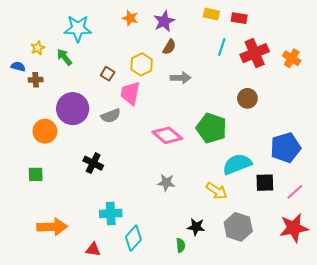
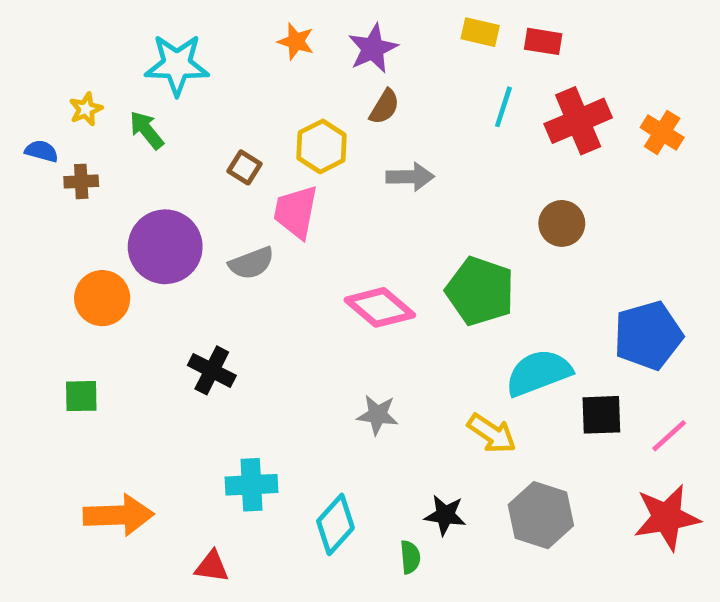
cyan diamond: (133, 238) -> (335, 524), moved

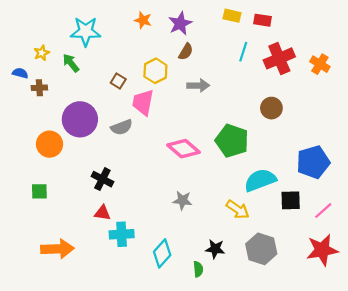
red triangle: (212, 566) -> (102, 213), moved

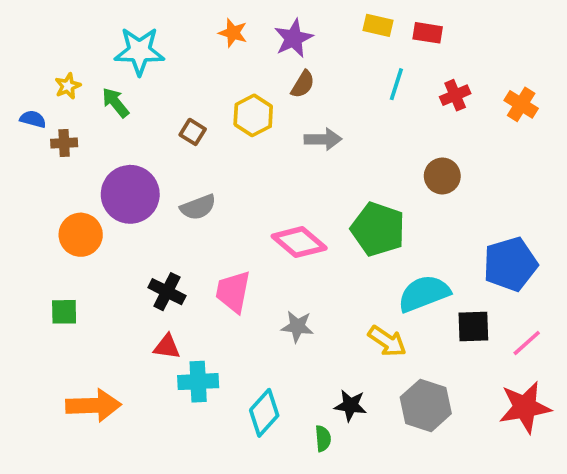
red cross: (279, 58) -> (455, 95), size x0.6
pink trapezoid: (143, 102) -> (233, 292), moved

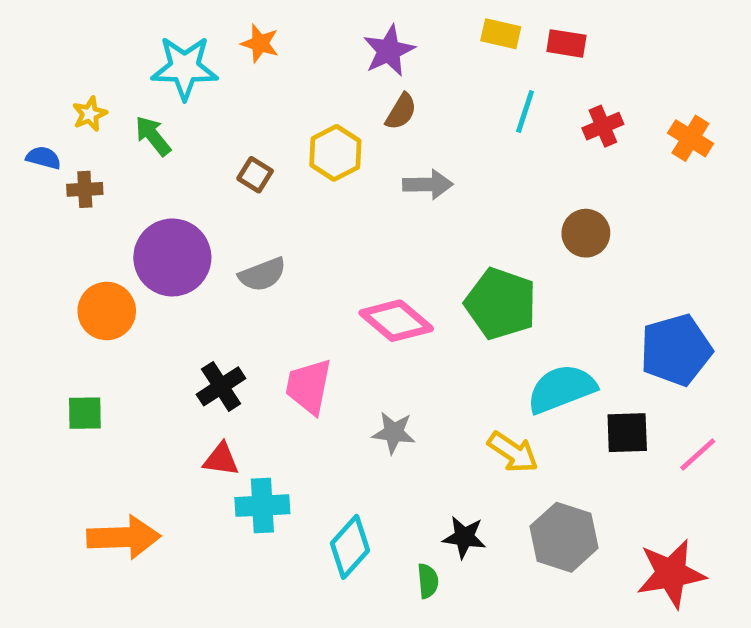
orange star: (233, 33) -> (260, 43), moved
black cross: (167, 292) -> (221, 386), turned 30
red star: (525, 407) -> (671, 574), moved

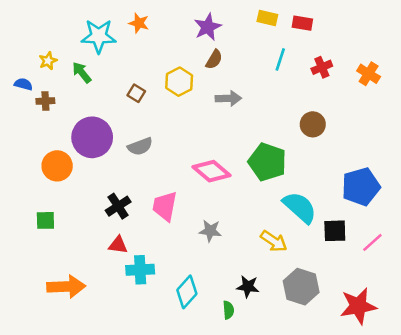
cyan semicircle: (562, 389) -> (300, 207), turned 63

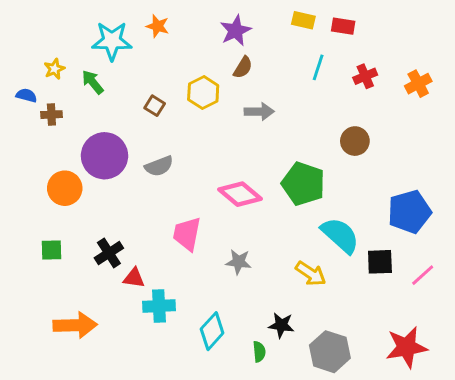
orange cross: (369, 74) -> (418, 84), turned 30
black cross: (118, 206) -> (109, 253), moved
gray hexagon: (301, 287) -> (330, 352), moved

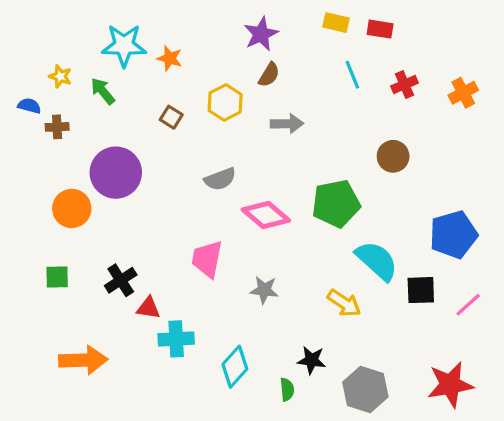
orange star: (158, 26) -> (170, 58), moved
cyan line: (318, 67) -> (352, 75), turned -40
yellow star: (54, 69) -> (60, 76), turned -30
gray semicircle: (159, 166) -> (220, 179), moved
green pentagon: (303, 184) -> (336, 204), turned -30

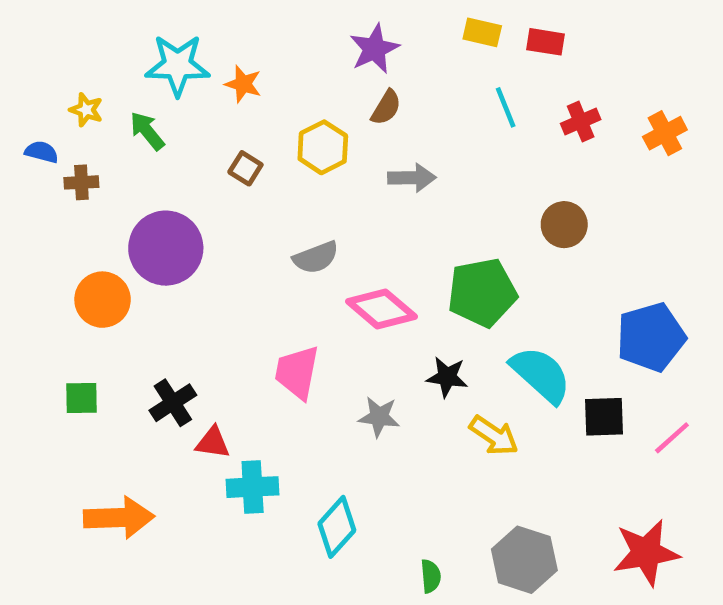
black star: (312, 360) -> (447, 377), moved
green semicircle: (287, 390) -> (431, 576), moved

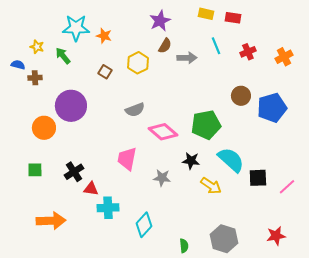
gray arrow: (412, 178) -> (187, 58), moved
blue pentagon: (651, 337) -> (272, 108), moved
red star: (646, 553) -> (276, 236), size x0.7

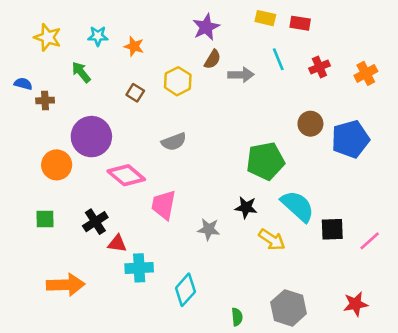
cyan star: (76, 28) -> (98, 36), size x0.6
yellow star: (37, 47) -> (48, 37), moved, size x1.5
pink diamond: (163, 132) -> (126, 175), moved

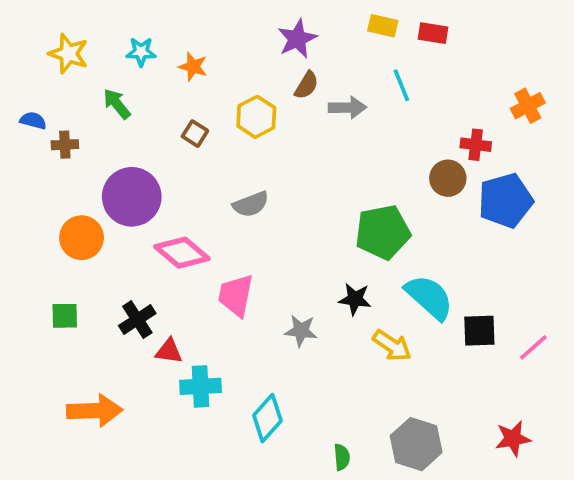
red cross: (319, 67) -> (476, 145), moved, turned 30

